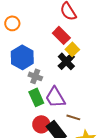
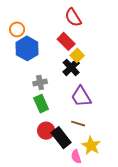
blue hexagon: (22, 57) -> (27, 48), moved
gray cross: (35, 76) -> (40, 83), turned -32
purple trapezoid: (55, 97) -> (81, 97), moved

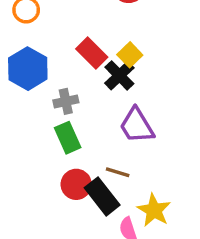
red rectangle: (66, 41) -> (92, 53), moved
blue hexagon: (27, 48) -> (28, 69), moved
brown line: (78, 124) -> (118, 172), moved

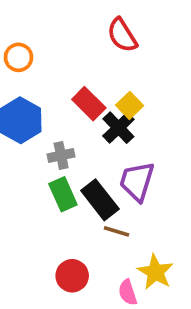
purple trapezoid: (137, 126) -> (137, 181), turned 48
red circle: (76, 184) -> (72, 276), moved
black rectangle: (102, 196) -> (100, 200), moved

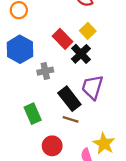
yellow square: (130, 105) -> (88, 31), moved
green rectangle: (63, 194) -> (33, 114), moved
brown line: (117, 231) -> (71, 119), moved

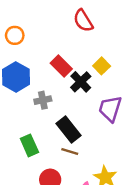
yellow square: (88, 31) -> (102, 66), moved
purple trapezoid: (92, 87) -> (110, 109), moved

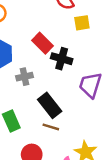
yellow square: (102, 66) -> (82, 23), moved, turned 35
black cross: (81, 82) -> (62, 59), turned -30

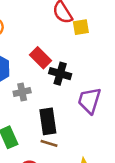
yellow square: (82, 23) -> (81, 27), moved
black rectangle: (50, 105) -> (48, 121), turned 30

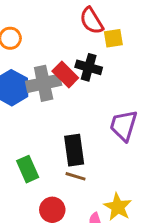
black cross: (60, 74) -> (89, 67), moved
gray cross: (22, 92) -> (44, 83), moved, size x1.6

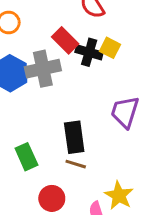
yellow square: (113, 38) -> (110, 48), moved, turned 36
red rectangle: (65, 75) -> (65, 40), moved

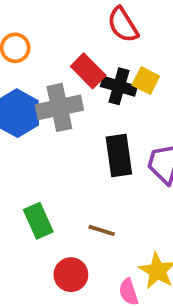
black rectangle: (74, 137) -> (119, 155), moved

